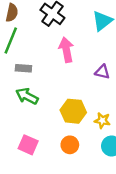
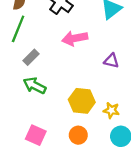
pink arrow: (66, 50) -> (75, 38), turned -90
gray rectangle: (23, 68) -> (31, 57), turned -49

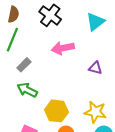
yellow hexagon: (82, 101) -> (57, 111), moved
yellow star: (111, 110) -> (95, 112), size x1.5

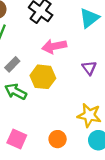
purple triangle: (95, 68) -> (89, 68), turned 40
yellow hexagon: (57, 111) -> (43, 77), moved

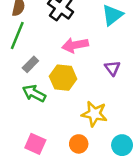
yellow star: (89, 115) -> (94, 114), moved

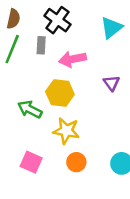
gray rectangle: (30, 64) -> (41, 45), moved, turned -42
yellow star: (94, 114) -> (66, 131), moved

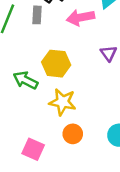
pink arrow: (73, 59) -> (80, 17), moved
pink square: (31, 162) -> (33, 149), moved

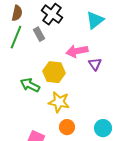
gray rectangle: (37, 15) -> (39, 34), turned -32
pink arrow: (80, 17) -> (77, 51), moved

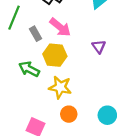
gray rectangle: (39, 34) -> (36, 34), moved
pink arrow: (77, 51) -> (60, 27), moved, turned -130

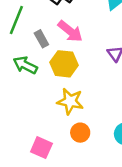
green arrow: (29, 69) -> (25, 65), moved

